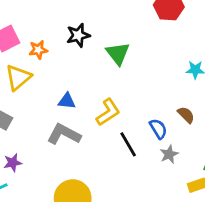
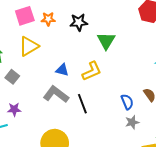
orange star: (38, 50) -> (48, 19), moved
yellow L-shape: (108, 112) -> (92, 71), moved
black line: (128, 144) -> (82, 104), moved

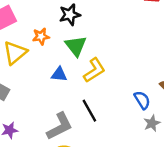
orange star: (48, 19) -> (41, 36), moved
green triangle: (106, 41) -> (76, 46), moved
gray L-shape: (56, 94) -> (60, 126), moved, turned 125

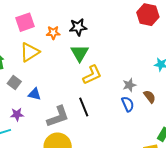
orange star: (41, 36) -> (53, 33), moved
blue triangle: (59, 74) -> (34, 94), moved
gray star: (152, 123) -> (129, 85), moved

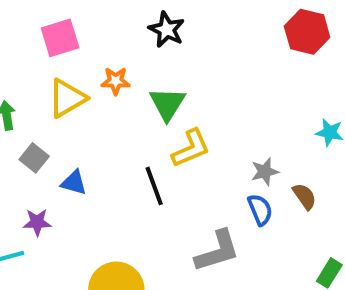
black star: (78, 27) -> (167, 30), moved, turned 30
orange star: (53, 33) -> (116, 81), moved
black line: (84, 107) -> (154, 186), moved
gray L-shape: (58, 117) -> (217, 251), moved

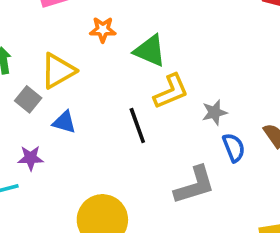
yellow triangle: (67, 98) -> (58, 71), moved
green triangle: (167, 104) -> (150, 51), turned -39
gray star: (265, 172) -> (214, 112), moved

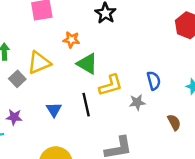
green triangle: (150, 51) -> (87, 64), moved
blue triangle: (64, 122) -> (54, 110), moved, turned 35
blue semicircle: (234, 148) -> (154, 81), moved

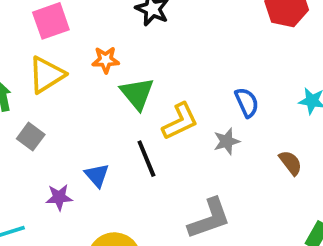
yellow triangle: (39, 63) -> (46, 75), moved
green triangle: (87, 64) -> (137, 94), turned 30
purple star: (14, 117) -> (59, 197), moved

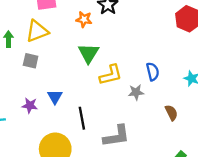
orange star: (106, 60) -> (84, 19), moved
gray square: (31, 137) -> (31, 61), moved, turned -35
black line: (146, 159) -> (82, 118), moved

